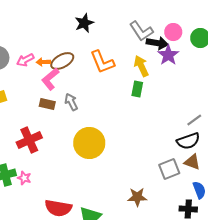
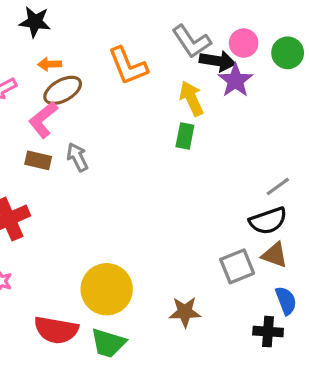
black star: (84, 23) -> (35, 22), moved, turned 30
orange arrow: (43, 62) -> (50, 64), moved
orange L-shape: (102, 62) -> (128, 66), moved
yellow circle: (89, 143) -> (107, 289), moved

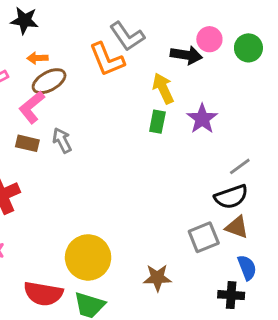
gray L-shape: (191, 41) -> (127, 36), moved
purple star: (235, 81) -> (202, 119), moved

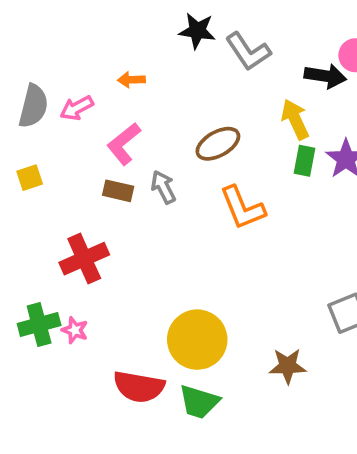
black star: (24, 20) -> (197, 31), moved
orange L-shape: (107, 59) -> (242, 208), moved
brown ellipse: (49, 81) -> (218, 144), moved
green rectangle: (157, 122) -> (305, 161), moved

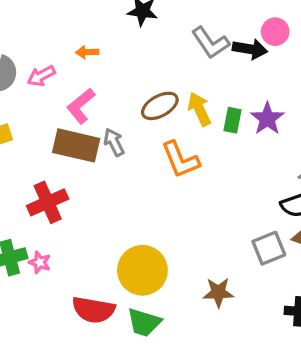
gray L-shape: (248, 51) -> (210, 43), moved
yellow arrow: (295, 119) -> (199, 109), moved
brown rectangle: (118, 191) -> (76, 145), size x1.8

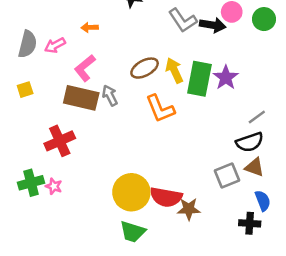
green rectangle: (233, 120) -> (199, 79), size x1.8
red semicircle: (93, 310) -> (166, 197), moved

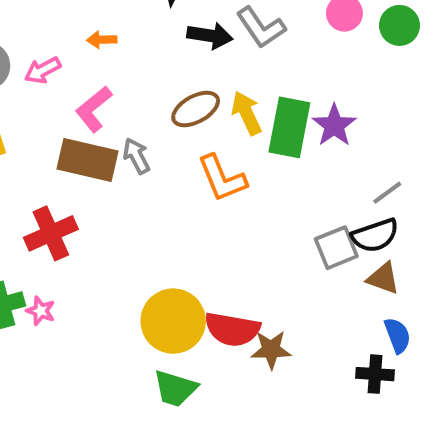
black arrow: (213, 25) -> (210, 36), moved
gray square: (227, 176) -> (336, 248), moved

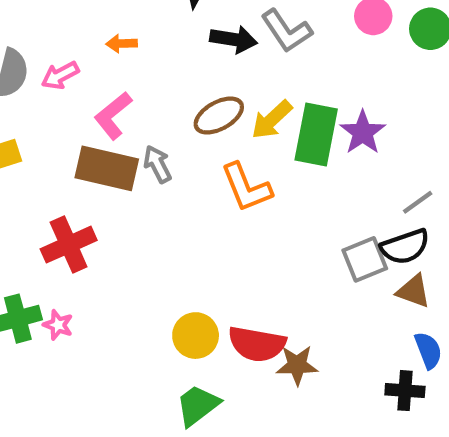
yellow arrow: (247, 113) -> (272, 120), turned -108
yellow circle: (173, 321) -> (196, 336), size x0.7
green trapezoid: (175, 388) -> (198, 405), turned 126

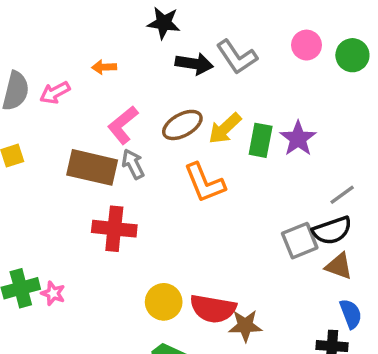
pink L-shape: (113, 116) -> (123, 125), moved
green rectangle: (316, 135) -> (261, 140), size x0.7
red cross: (69, 245) -> (114, 229), moved, turned 30

